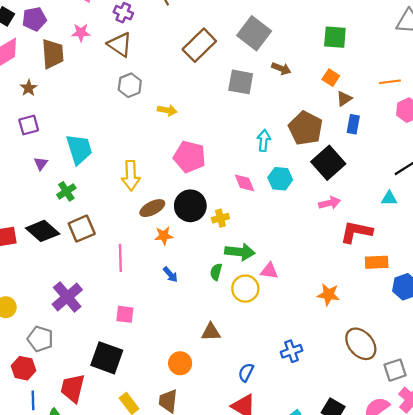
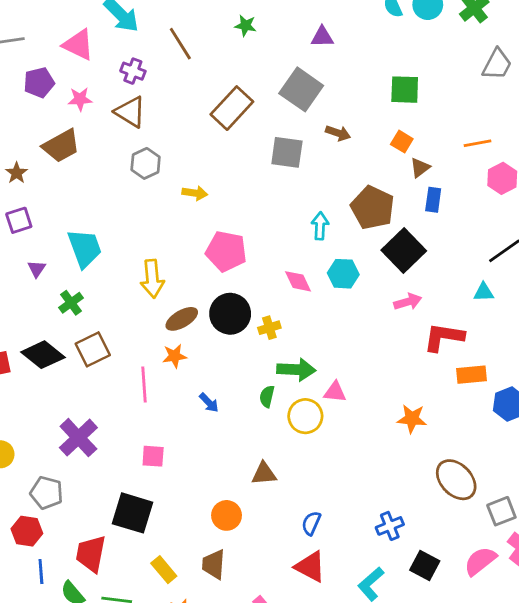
purple pentagon: (34, 19) -> (39, 83), moved
brown trapezoid: (53, 54) -> (61, 146), moved, turned 68
orange star: (164, 236) -> (175, 356), moved
blue cross: (292, 351) -> (390, 526), moved

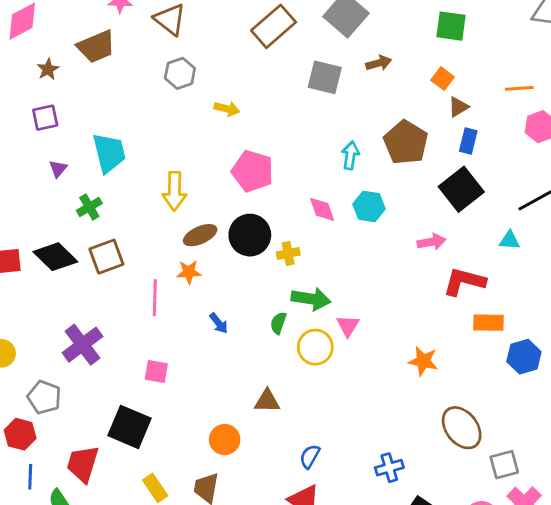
brown arrow: (338, 133) -> (379, 63), turned -40
black square: (404, 250) -> (461, 189), moved
pink triangle: (335, 392) -> (348, 326), turned 50

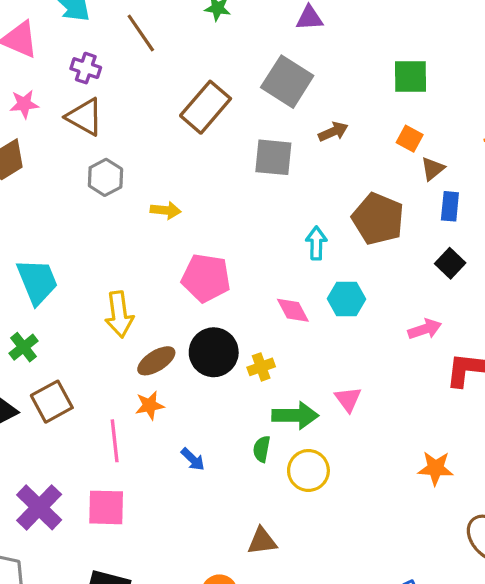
black square: (461, 189) -> (450, 263), size x0.6
pink triangle: (348, 326) -> (348, 399), moved
pink square: (156, 371) -> (106, 507), moved, size x1.4

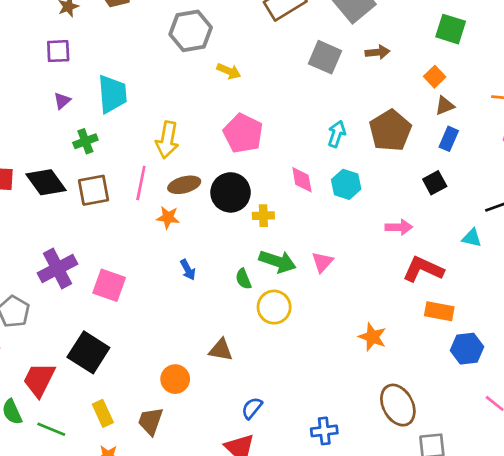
gray hexagon: (105, 177) -> (191, 31), size x1.4
pink line: (115, 441) -> (141, 183), moved
green semicircle: (262, 449) -> (243, 279), turned -50

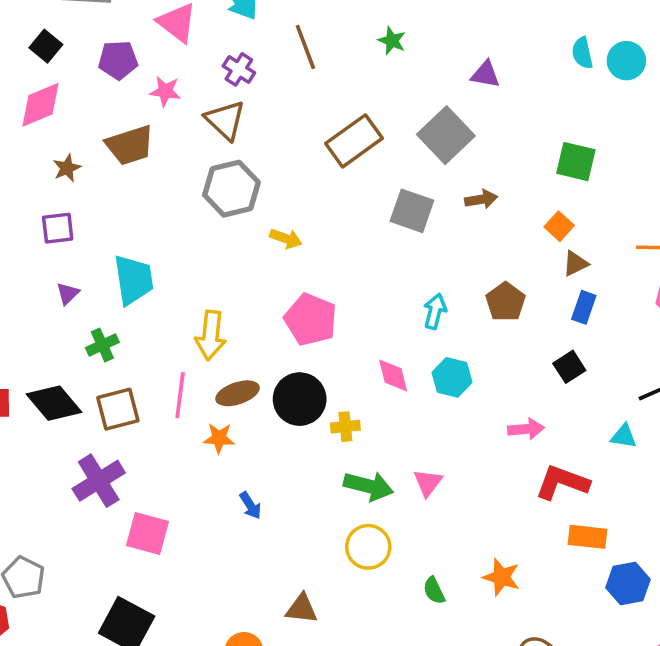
brown pentagon: (390, 131) -> (506, 302), size x0.7
purple cross: (58, 268) -> (99, 481), moved
green semicircle: (243, 279) -> (434, 591), moved

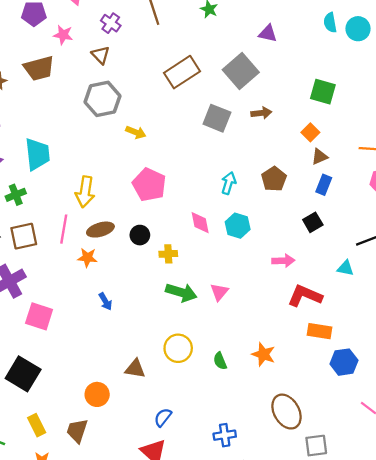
brown triangle: (225, 120) -> (101, 55), size x0.7
black circle: (300, 399) -> (140, 235), size x0.6
yellow circle: (368, 547) -> (178, 348), moved

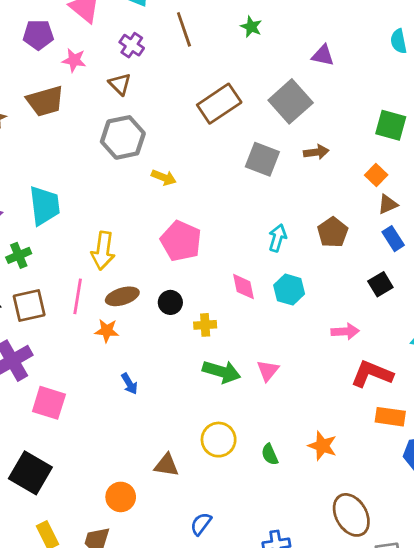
blue rectangle: (324, 185) -> (393, 239), turned -54

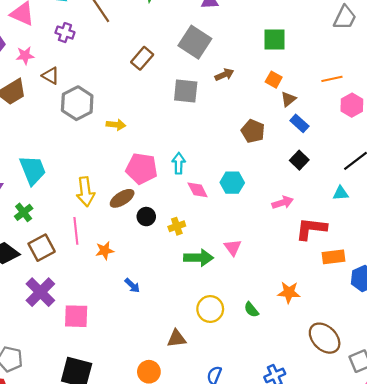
brown triangle: (120, 84) -> (51, 76), moved
brown rectangle: (219, 104) -> (142, 58), size x0.7
cyan arrow: (278, 238) -> (179, 163), moved
brown ellipse: (122, 296) -> (122, 198), moved

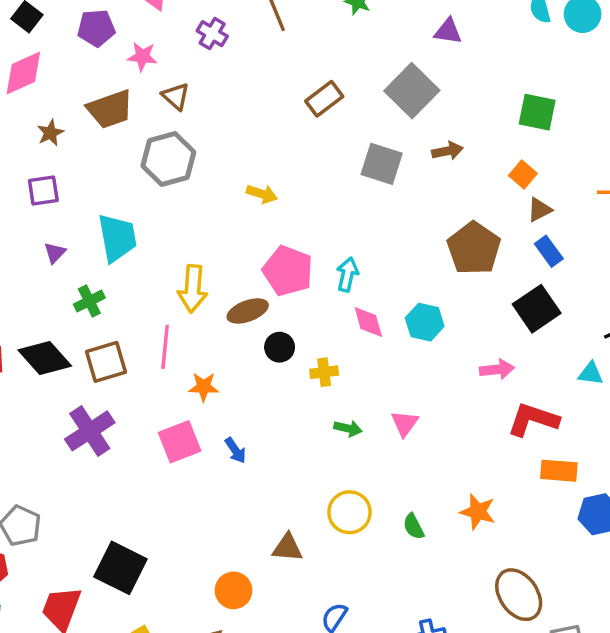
gray hexagon: (77, 103) -> (168, 159), moved
brown pentagon: (253, 131) -> (474, 248), size x1.4
black square: (299, 160) -> (537, 309), size x1.5
green arrow: (199, 258) -> (348, 428), size x0.6
pink square: (76, 316) -> (180, 442), moved, turned -35

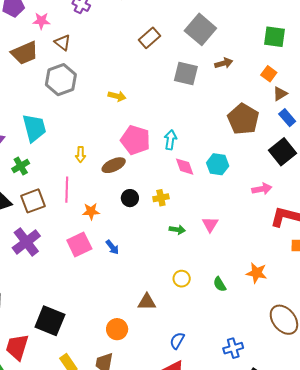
yellow arrow: (193, 289) -> (81, 154), size x0.6
black circle: (280, 347) -> (130, 198), moved
yellow circle: (350, 512) -> (182, 279), size x0.7

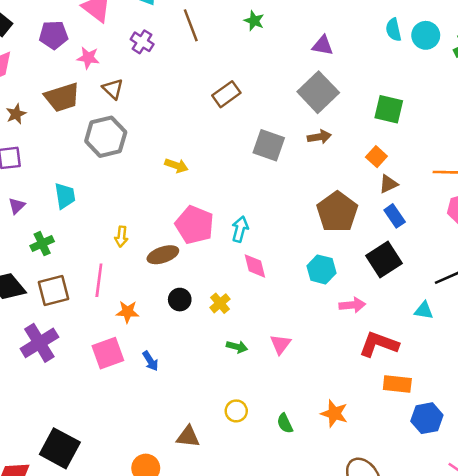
gray square: (200, 29) -> (318, 92), moved
cyan trapezoid: (34, 128) -> (65, 196), size x0.7
cyan hexagon: (218, 164) -> (321, 269), moved
yellow cross: (161, 198) -> (220, 303), turned -35

